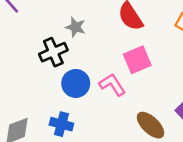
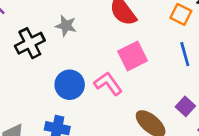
black cross: (53, 52) -> (30, 43), moved

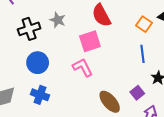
pink square: (133, 56) -> (90, 41), moved
blue circle: (70, 85) -> (38, 63), moved

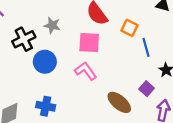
orange square: (144, 24) -> (130, 28), moved
pink square: (90, 41) -> (89, 42), turned 30
blue circle: (38, 63) -> (45, 62), moved

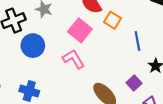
orange square: (130, 28) -> (113, 20), moved
pink square: (89, 42) -> (80, 30), turned 30

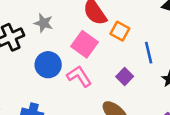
blue circle: (33, 46) -> (48, 65), moved
purple square: (134, 83) -> (125, 77), moved

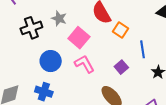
pink square: (85, 44) -> (79, 38), moved
blue circle: (48, 65) -> (51, 61), moved

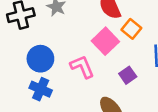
pink square: (79, 38) -> (105, 41), moved
blue cross: (44, 92) -> (41, 89), moved

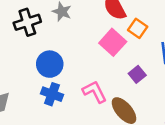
pink L-shape: (82, 67) -> (95, 92), moved

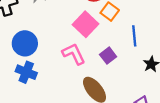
pink L-shape: (95, 92) -> (74, 54), moved

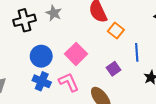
pink square: (86, 24) -> (76, 54), moved
pink L-shape: (74, 54) -> (69, 82), moved

